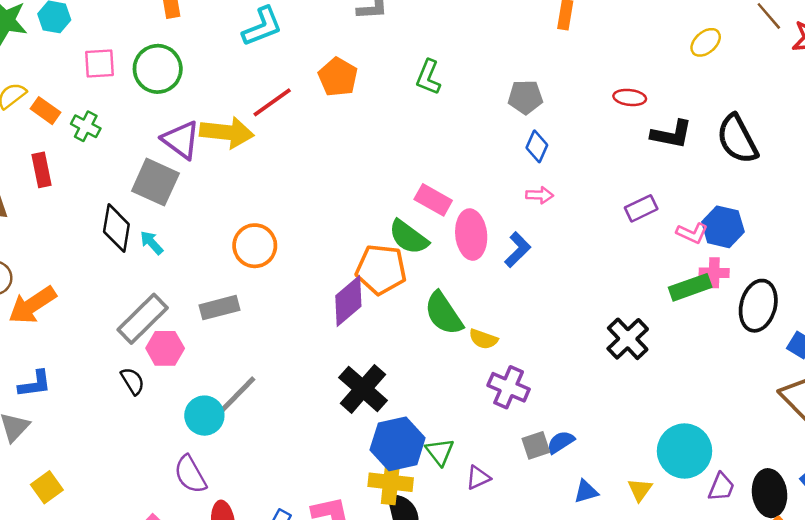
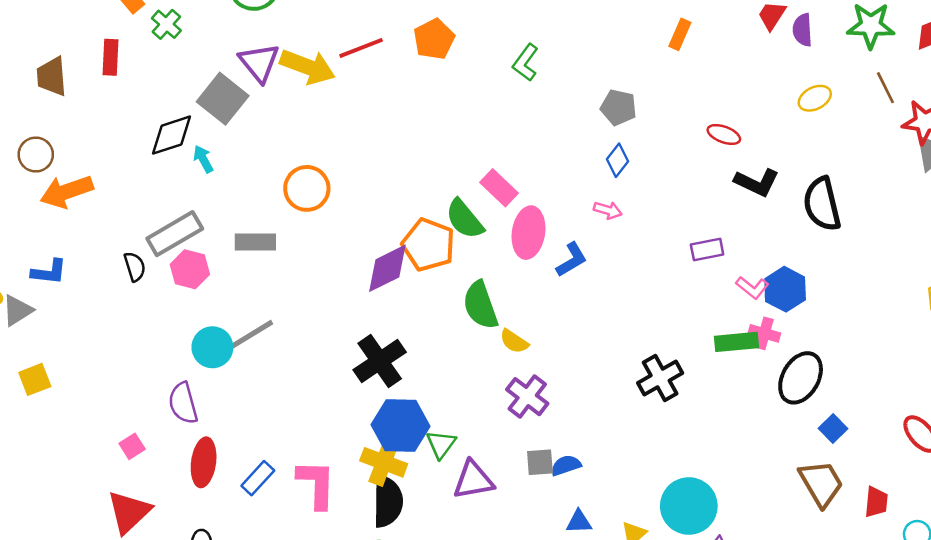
black diamond: (116, 228) -> (171, 135), turned 48
black semicircle: (133, 381) -> (135, 267), moved
purple triangle: (478, 478) -> (473, 480), size x1.6

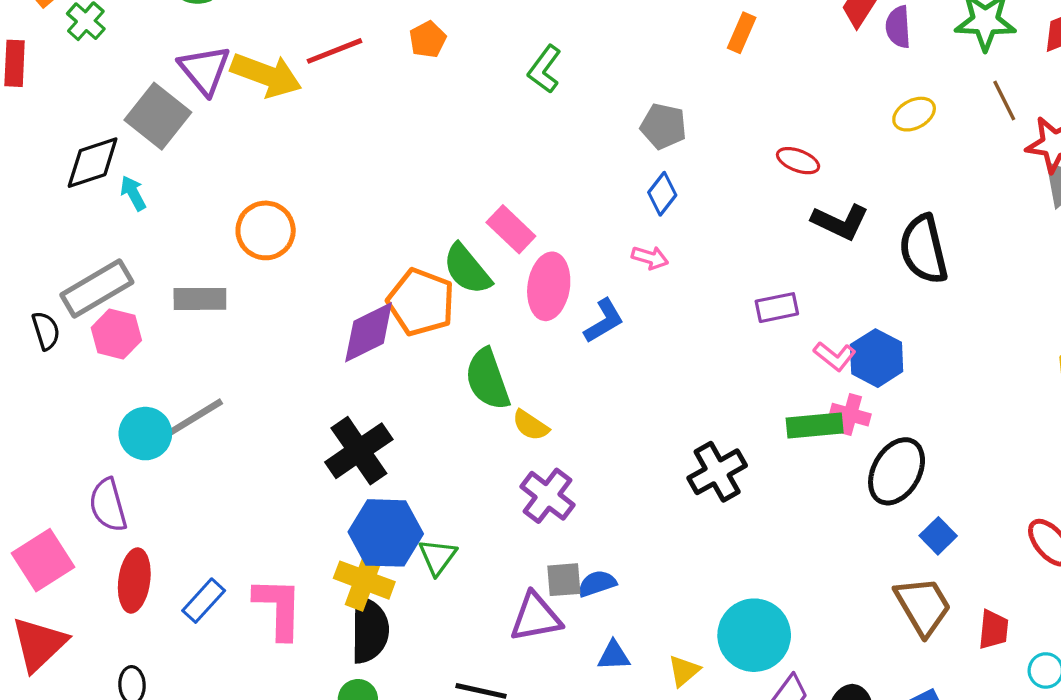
orange pentagon: (434, 39) -> (428, 39), size x0.7
pink square: (132, 446) -> (43, 560), size x1.8
purple triangle: (473, 480) -> (536, 617), moved

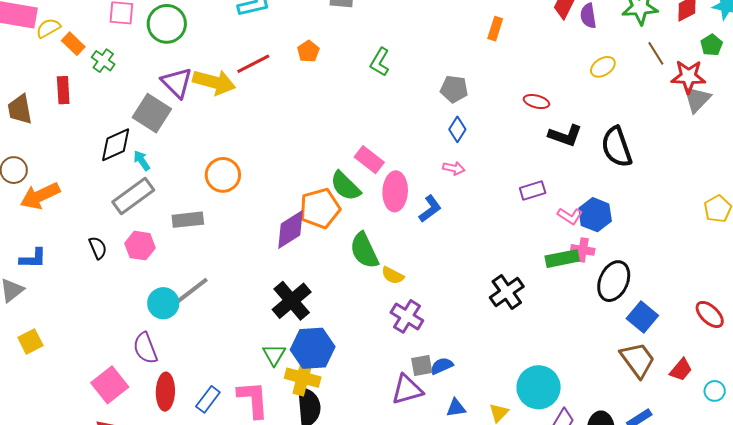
gray rectangle: (97, 288) -> (133, 196), moved
orange pentagon: (421, 302) -> (320, 208), turned -30
blue square: (938, 536) -> (642, 317), size x1.4
green triangle: (438, 557) -> (274, 355), moved
red trapezoid: (993, 630) -> (681, 370), turned 40

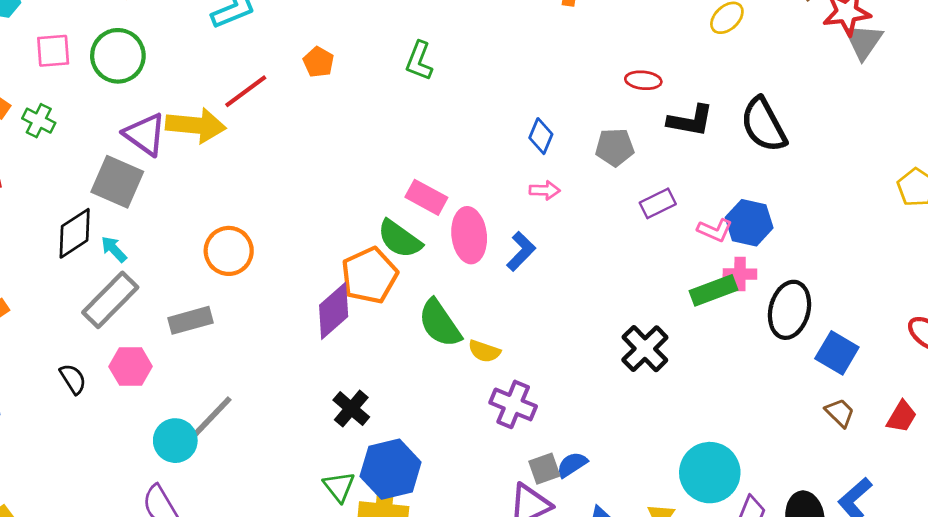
gray pentagon: (454, 89) -> (615, 147), moved
black cross: (292, 301) -> (351, 409), size x0.7
brown trapezoid: (638, 360) -> (840, 413), size x0.6

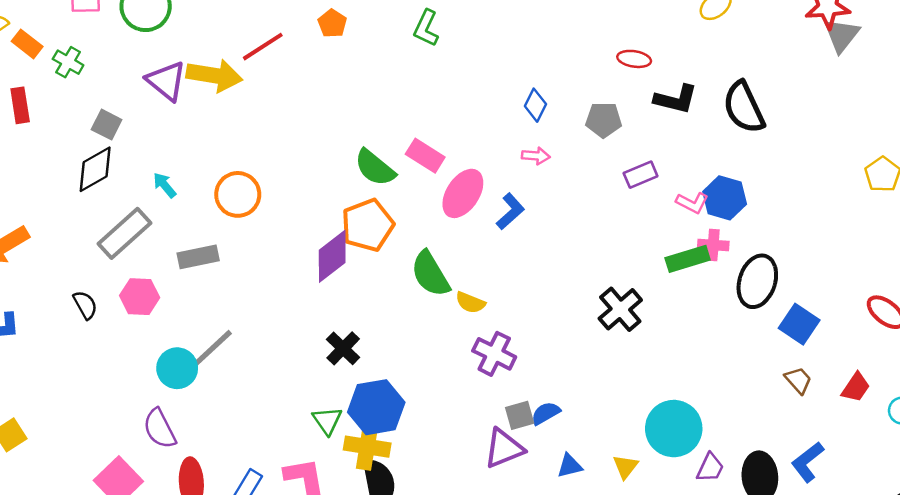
gray square: (117, 182) -> (107, 125), moved, size x0.6
pink ellipse: (469, 235) -> (463, 193), turned 36
green semicircle: (400, 239) -> (375, 168), moved
cyan arrow: (114, 249) -> (165, 185), moved

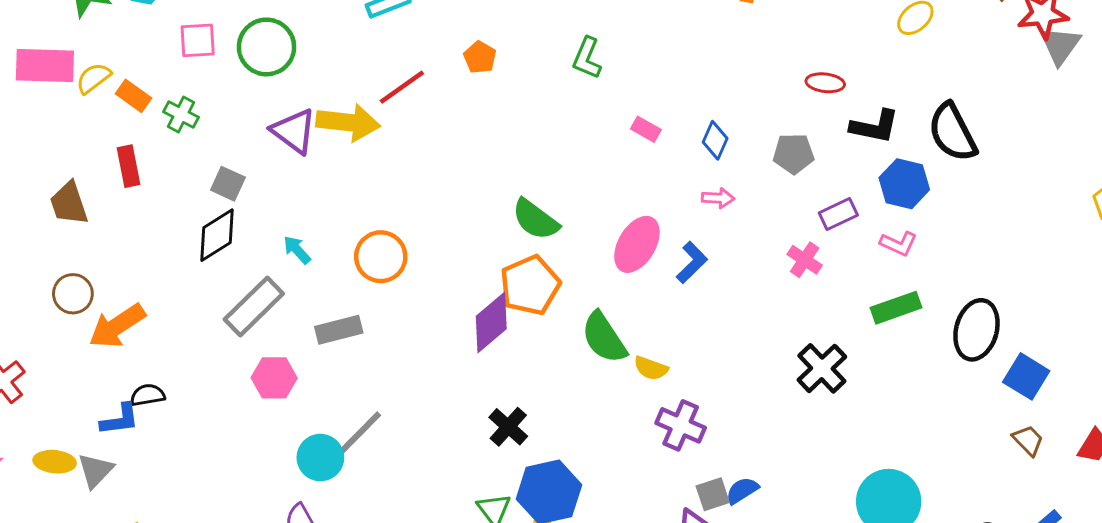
pink rectangle: (425, 156) -> (646, 129), moved, size x0.7
blue hexagon: (725, 198) -> (904, 184), moved
pink cross: (713, 245) -> (805, 260), moved, turned 32
black semicircle: (85, 305) -> (148, 395), moved, turned -68

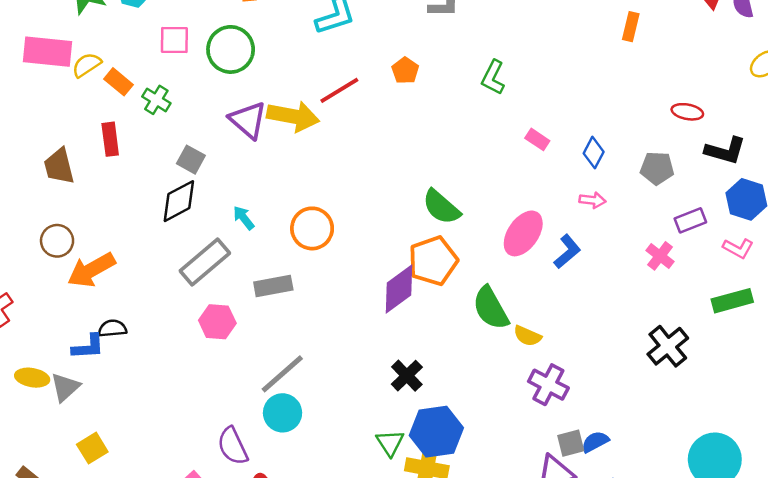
cyan circle: (320, 458) -> (283, 413), moved

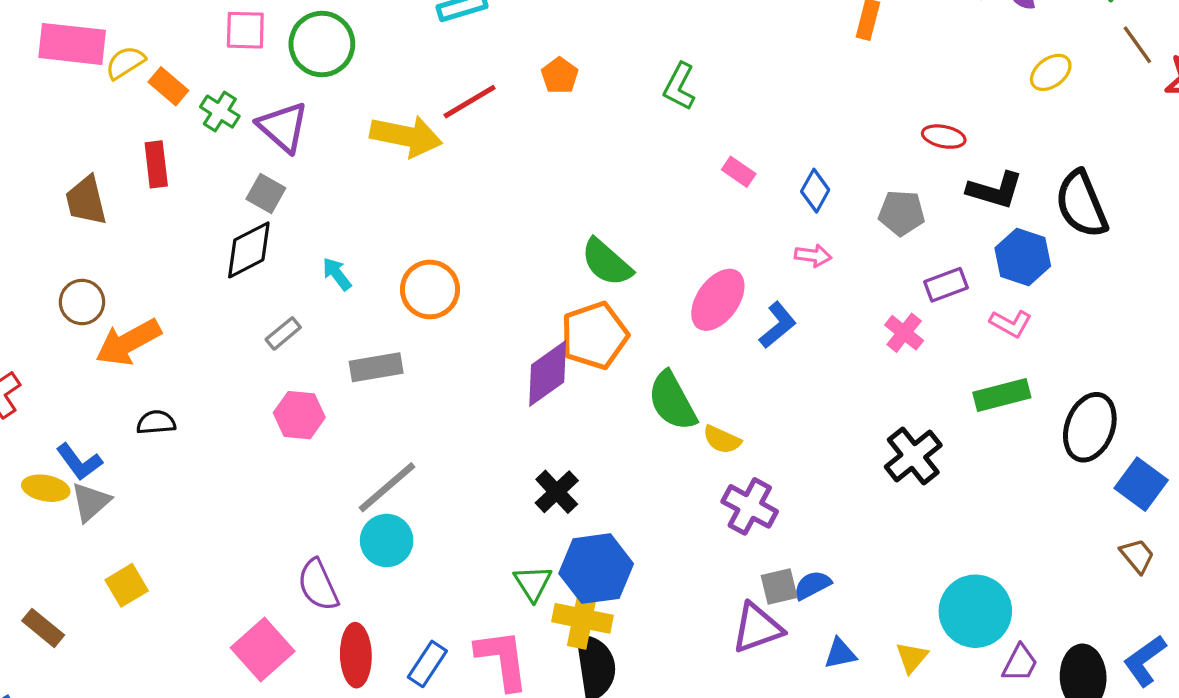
purple triangle: (248, 120) -> (283, 127), moved
gray rectangle: (205, 262) -> (283, 333), size x0.5
blue L-shape: (88, 347) -> (79, 462), moved, turned 56

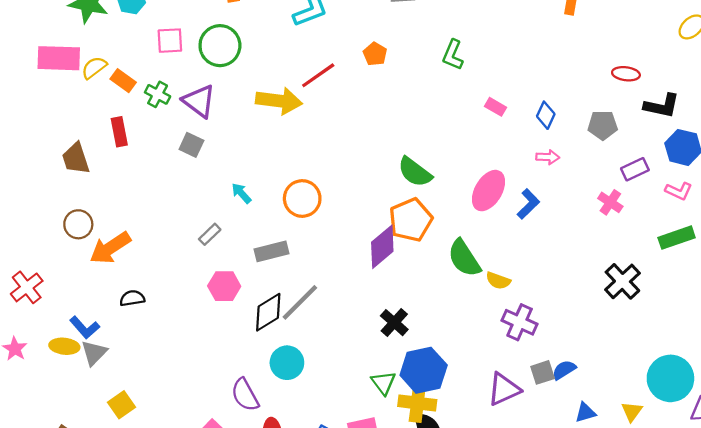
black diamond: (249, 250) -> (268, 312), moved
gray line: (387, 487) -> (300, 302), moved
purple triangle: (757, 628) -> (504, 389), moved

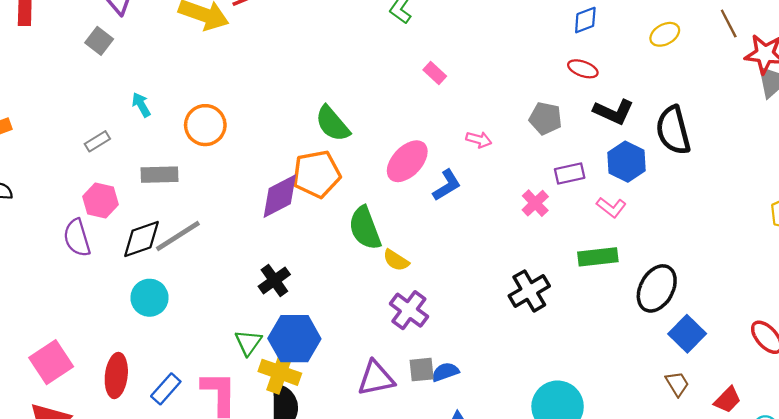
blue diamond: (546, 115) -> (585, 20), moved, turned 32
purple semicircle: (245, 395) -> (77, 238), moved

